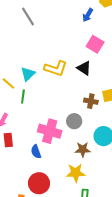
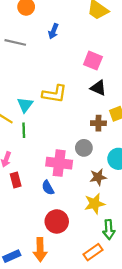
blue arrow: (88, 15) -> (53, 31), moved
gray line: (28, 17) -> (15, 42), turned -36
black triangle: (84, 68) -> (98, 88), moved

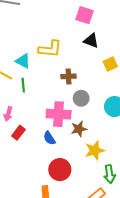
cyan triangle: (25, 105) -> (23, 61), turned -35
brown cross: (98, 123) -> (68, 76), moved
brown star: (98, 177) -> (79, 129), moved
red rectangle: (16, 180) -> (18, 133), turned 56

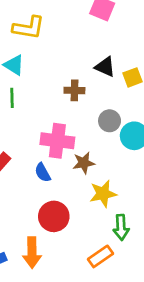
black triangle: (91, 41) -> (105, 67), moved
yellow L-shape: (50, 49) -> (29, 28), moved
gray circle: (81, 98) -> (110, 121), moved

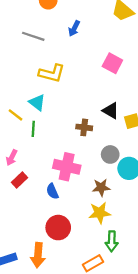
brown star: (84, 163) -> (101, 187), moved

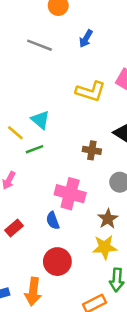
yellow L-shape: (52, 73) -> (91, 91), moved
green line: (33, 129) -> (34, 149), turned 63
red rectangle: (20, 180) -> (14, 228), moved
brown star: (101, 187) -> (108, 219), turned -30

